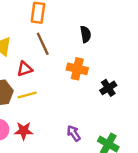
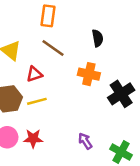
brown line: (43, 44) -> (53, 48), turned -30
black cross: (108, 88) -> (121, 94), size x1.5

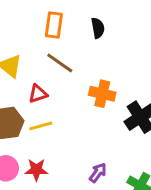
black semicircle: (98, 38) -> (98, 28), moved
purple arrow: (85, 141) -> (98, 173), turned 70

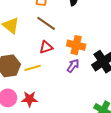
red triangle: (38, 94) -> (46, 47), moved
purple arrow: (98, 173) -> (73, 66), moved

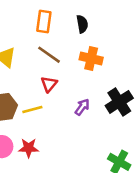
orange cross: (76, 45) -> (91, 58), moved
red triangle: (46, 47) -> (49, 84), turned -32

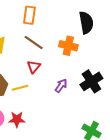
black semicircle: (82, 24) -> (86, 23), moved, size x1.5

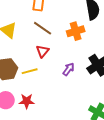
orange cross: (68, 46) -> (76, 31), turned -30

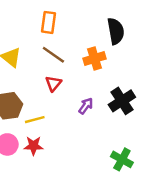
yellow line: (30, 71) -> (35, 120), moved

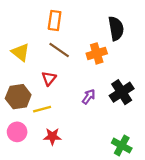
red triangle: (53, 83) -> (49, 78), moved
red star: (33, 146) -> (52, 136), moved

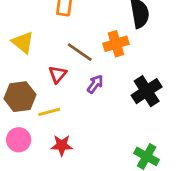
brown line: (59, 50) -> (80, 52), moved
purple arrow: (89, 97) -> (95, 84), moved

